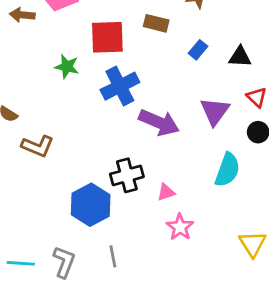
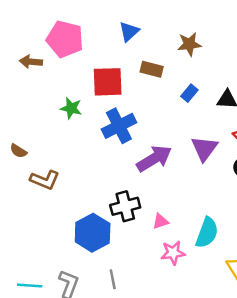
purple arrow: (159, 122) -> (154, 159), turned -54
cyan semicircle: (227, 170) -> (207, 233), moved
pink star: (180, 227) -> (173, 253), turned 30

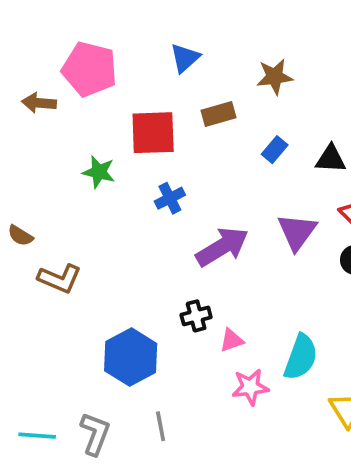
brown rectangle: (152, 69) -> (219, 114), turned -30
blue cross: (119, 126) -> (170, 198), size x0.6
black cross: (125, 206) -> (196, 316), moved, size x0.7

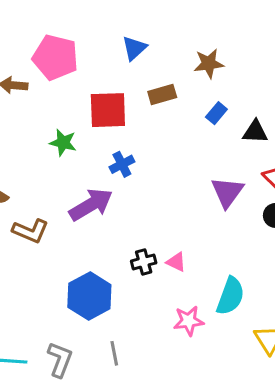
blue rectangle: (275, 150) -> (216, 113), moved
purple arrow: (222, 247) -> (91, 205), moved
pink triangle: (232, 340) -> (176, 262), moved, turned 45

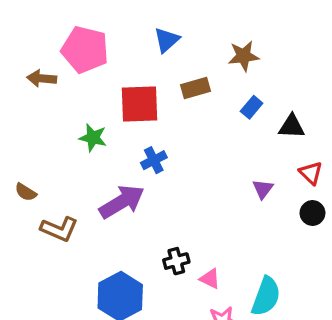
purple triangle: (227, 192) -> (263, 189), size x0.6
pink triangle: (176, 262) -> (210, 279), moved

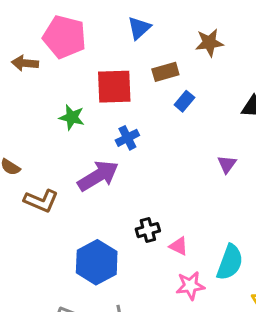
blue rectangle: (252, 107) -> (184, 101), moved

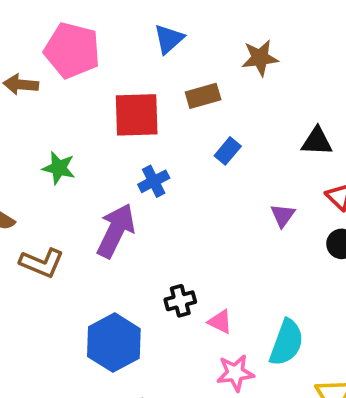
blue rectangle: (184, 101) -> (228, 151), moved
green star: (72, 117) -> (59, 168), moved
purple arrow: (98, 176) -> (116, 231), turned -33

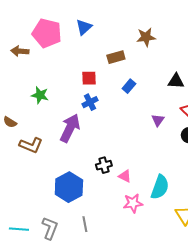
blue triangle: (169, 39) -> (84, 27), moved
red square: (137, 115) -> (89, 78), moved, size x0.6

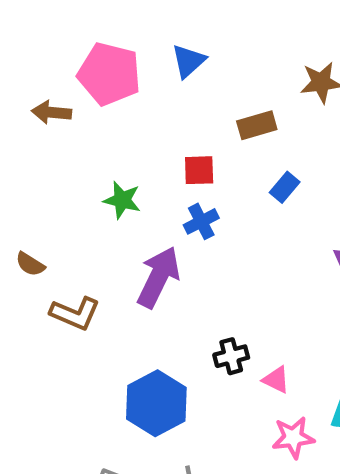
green star: (40, 95) -> (122, 200), moved

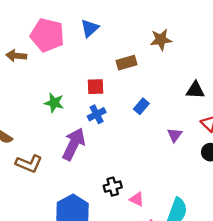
blue rectangle: (285, 187) -> (141, 106), moved

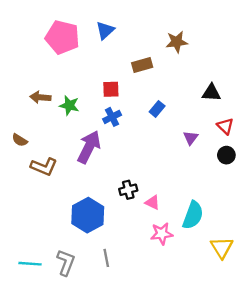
brown arrow: (16, 56) -> (40, 97), moved

